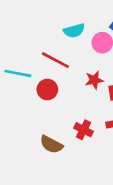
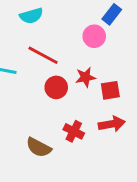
cyan semicircle: (74, 31) -> (31, 16), moved
red circle: (47, 90) -> (56, 87), moved

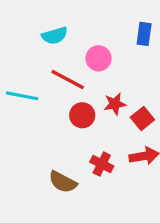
blue rectangle: (112, 14) -> (144, 34), turned -30
pink circle: (94, 36) -> (99, 58), moved
red square: (110, 90) -> (142, 119), turned -30

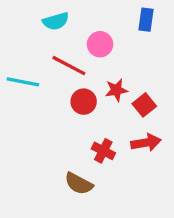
brown semicircle: (63, 182) -> (79, 184), moved

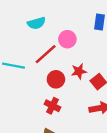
red line: (69, 66) -> (46, 54), turned -70
red cross: (103, 151) -> (52, 106), moved

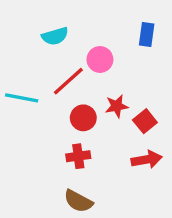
red cross: (52, 106) -> (78, 156), turned -35

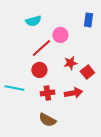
cyan line: (22, 98) -> (14, 88), moved
red circle: (83, 118) -> (39, 70), moved
red arrow: (147, 160) -> (73, 93), moved

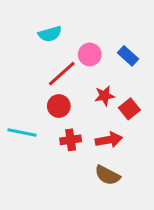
blue rectangle: (88, 20) -> (128, 56), moved, turned -56
brown semicircle: (47, 120) -> (107, 175), moved

